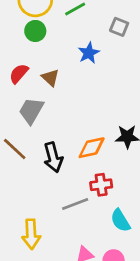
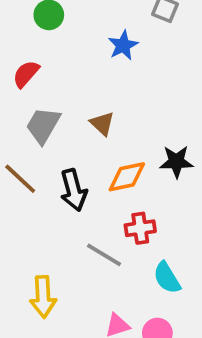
brown triangle: (50, 78) -> (102, 123), moved
gray line: (75, 204) -> (104, 255), turned 52

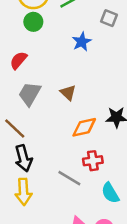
black arrow: (74, 190) -> (23, 158), moved
yellow arrow: (43, 297) -> (23, 192), moved

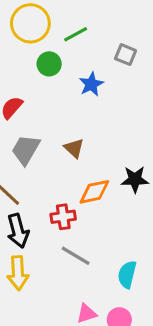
green circle: (33, 22) -> (49, 64), moved
red cross: (93, 161) -> (63, 217), moved
cyan semicircle: (110, 193) -> (127, 275), turned 45

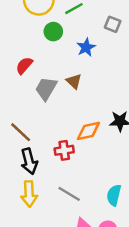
brown triangle: (74, 148) -> (74, 81), moved
gray trapezoid: (26, 150) -> (46, 89), moved
gray line: (76, 256) -> (69, 194), moved

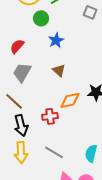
blue star: (86, 47) -> (56, 40), moved
brown triangle: (74, 81) -> (59, 70), moved
gray trapezoid: (46, 89) -> (22, 72), moved

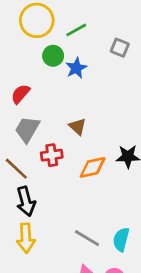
blue star: (56, 40) -> (76, 68), moved
red cross: (50, 116) -> (52, 155), moved
gray line: (54, 152) -> (87, 238), moved

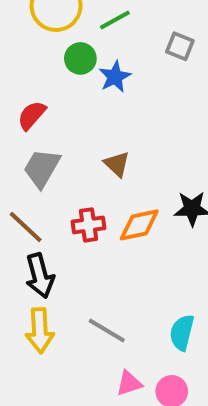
red cross: (52, 155) -> (88, 225), moved
gray line: (87, 238) -> (107, 330), moved

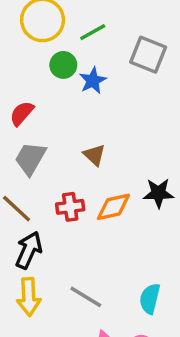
gray square: (180, 46) -> (148, 55), size x1.5
black arrow: (40, 276) -> (29, 250), turned -141

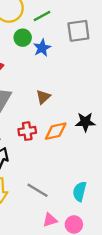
gray square: (148, 55) -> (78, 31), turned -30
brown triangle: (94, 155) -> (43, 97), turned 35

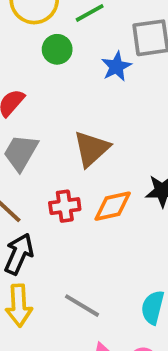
blue star: (42, 48) -> (116, 67), moved
brown triangle: (43, 97) -> (92, 149), size x1.5

